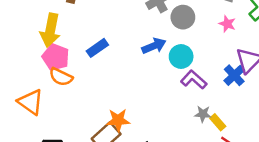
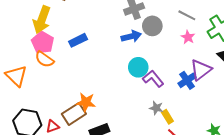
blue arrow: (154, 46) -> (131, 36), moved
cyan circle: (181, 56) -> (138, 67), moved

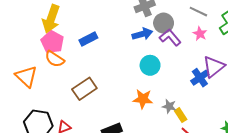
purple L-shape: (153, 79) -> (170, 37), moved
orange star: (86, 102) -> (143, 99), moved
brown rectangle: (74, 114) -> (84, 89), moved

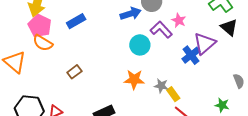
pink star: (200, 34) -> (179, 20), moved
purple L-shape: (170, 37) -> (161, 30), moved
brown rectangle: (84, 89) -> (74, 72), size x0.6

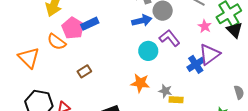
pink star: (179, 20) -> (205, 26), moved
pink pentagon: (40, 26) -> (73, 28), moved
black triangle: (229, 27) -> (234, 30), moved
yellow rectangle: (173, 94) -> (176, 100), turned -56

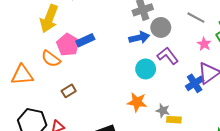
orange triangle: (29, 58) -> (22, 75), turned -50
brown rectangle: (84, 71) -> (69, 91), moved

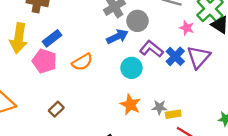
blue rectangle: (85, 40) -> (52, 38), moved
orange semicircle: (51, 59) -> (82, 62), moved, turned -54
blue cross: (195, 83) -> (175, 56), moved
orange star: (137, 102) -> (130, 105), turned 30

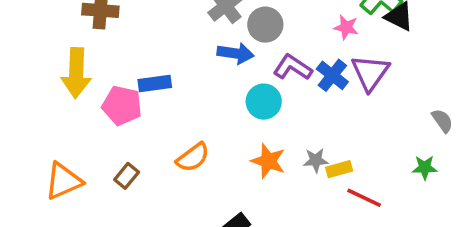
blue arrow: (117, 37) -> (235, 53), turned 40
blue rectangle: (52, 38) -> (155, 83), moved, turned 36
orange semicircle: (82, 62) -> (193, 157), moved
brown rectangle: (56, 109) -> (127, 176), moved

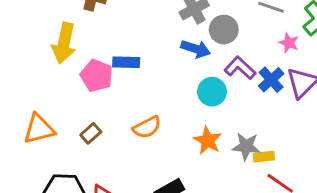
gray star: (316, 160) -> (246, 146), size x1.4

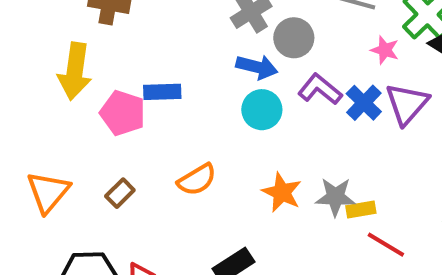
cyan circle: (212, 92) -> (262, 110), moved
orange triangle: (39, 129) -> (48, 192), turned -32

